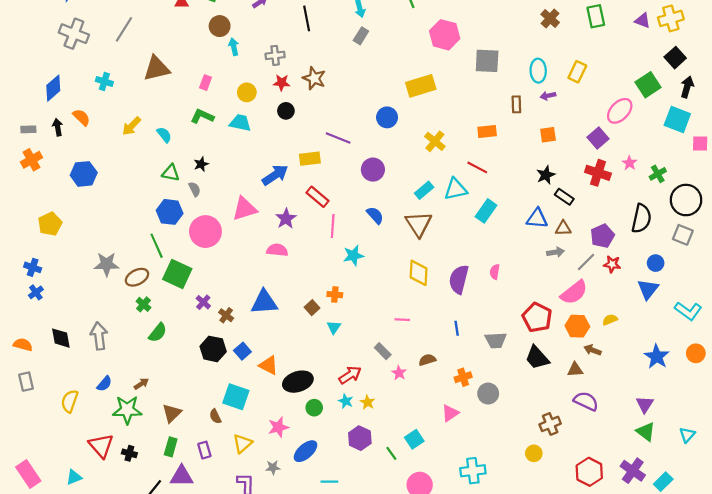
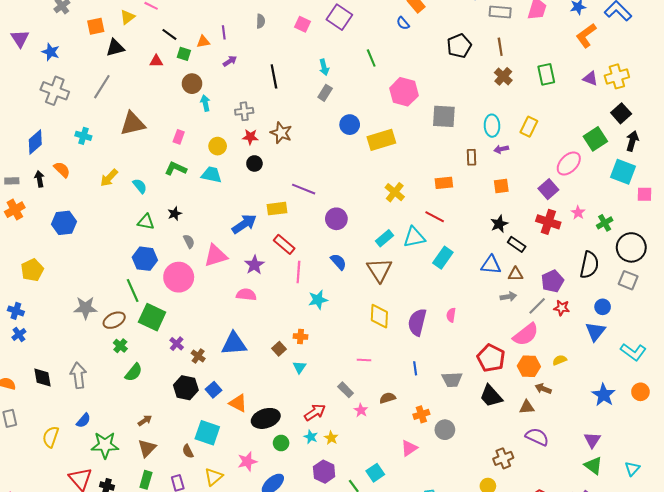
blue circle: (387, 117) -> (350, 125), moved
gray semicircle: (195, 189) -> (189, 241), moved
brown arrow: (141, 384) -> (145, 420), moved

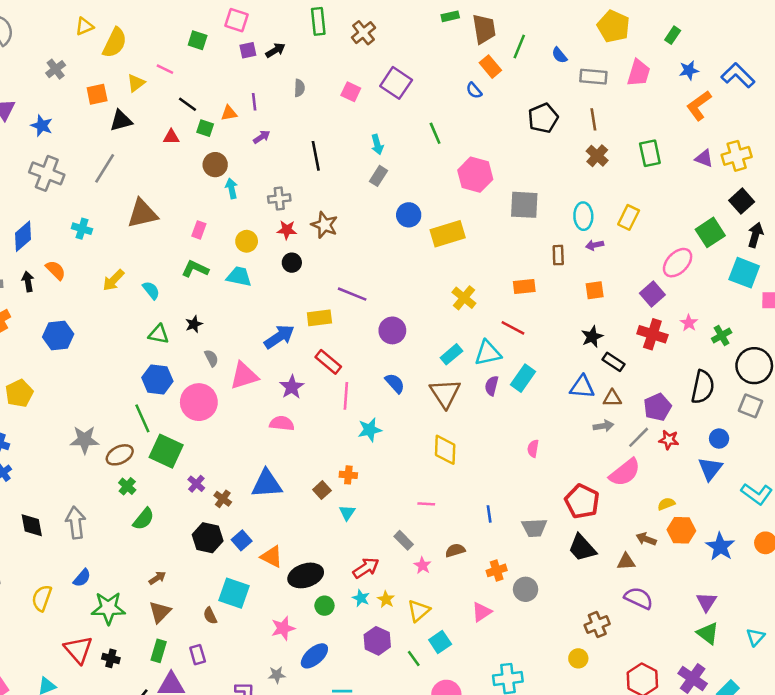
purple semicircle: (417, 322) -> (492, 386), moved, size x0.6
orange hexagon: (529, 366) -> (681, 530), moved
yellow triangle: (213, 477) -> (419, 611), moved

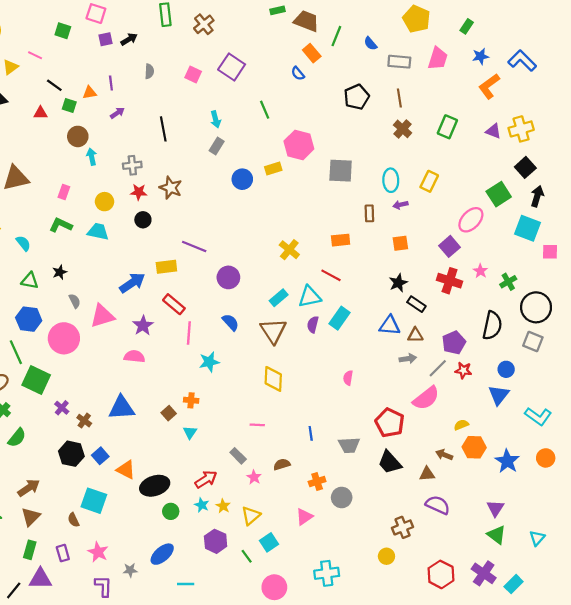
brown trapezoid: (484, 29) -> (306, 21), turned -60
green rectangle: (650, 153) -> (447, 127), turned 35
yellow rectangle: (448, 234) -> (273, 168), moved, size x0.6
brown arrow: (157, 578) -> (29, 488), size x1.5
pink star: (283, 628) -> (98, 552), moved, turned -30

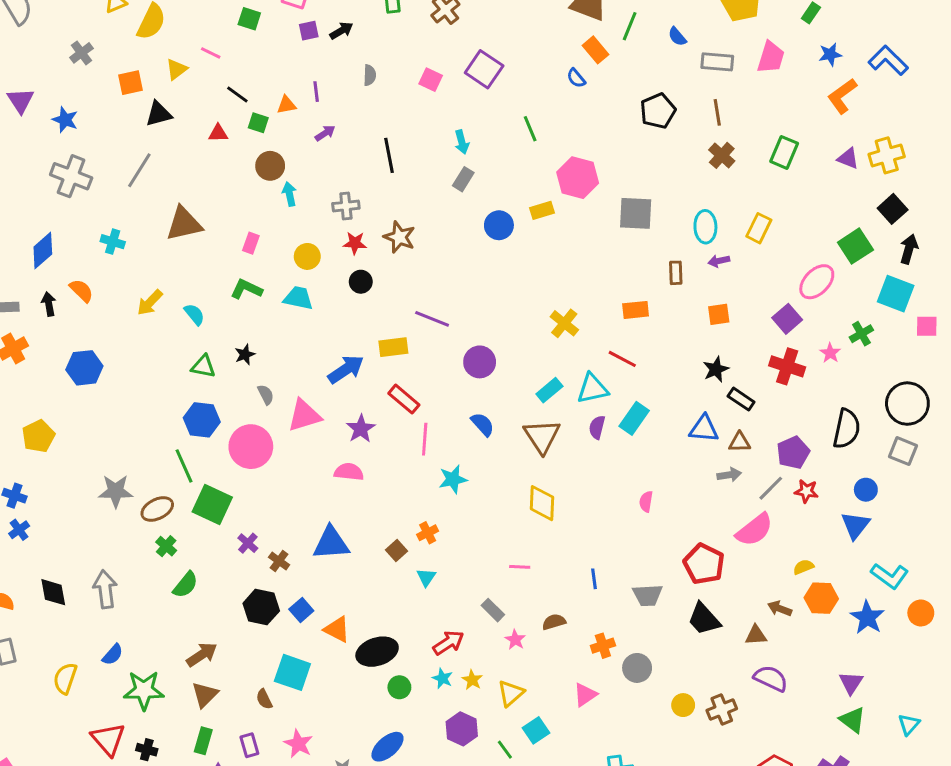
green cross: (508, 282) -> (861, 334), moved
orange cross: (191, 400) -> (428, 533), turned -32
cyan L-shape: (538, 416) -> (890, 576), moved
yellow circle: (386, 556) -> (683, 705), moved

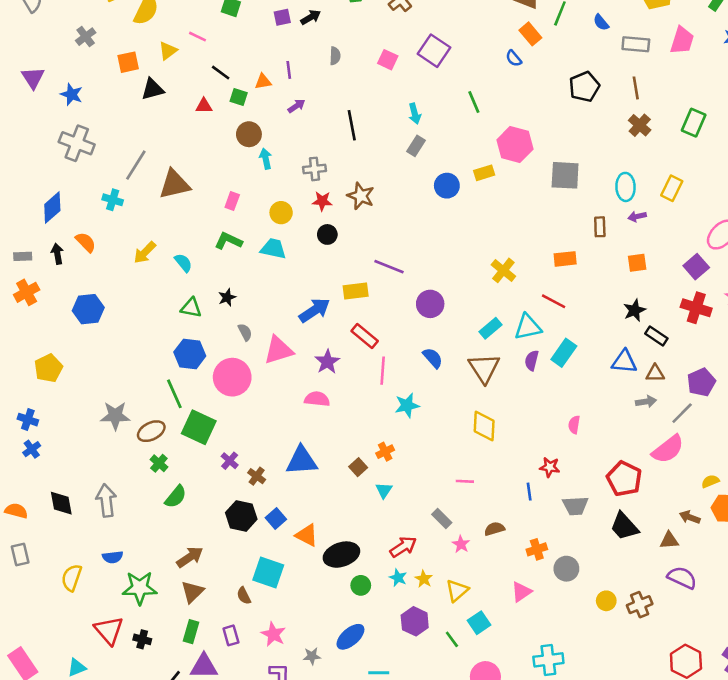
gray line: (139, 170) -> (136, 165), moved
red star: (806, 491) -> (550, 467), moved
blue semicircle: (113, 655) -> (113, 557), turned 42

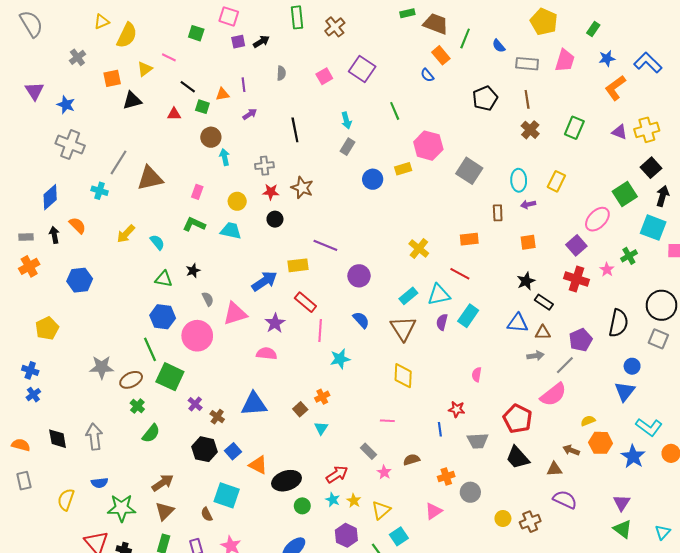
pink square: (388, 60) -> (324, 76), turned 35
gray square: (565, 175) -> (469, 171), turned 30

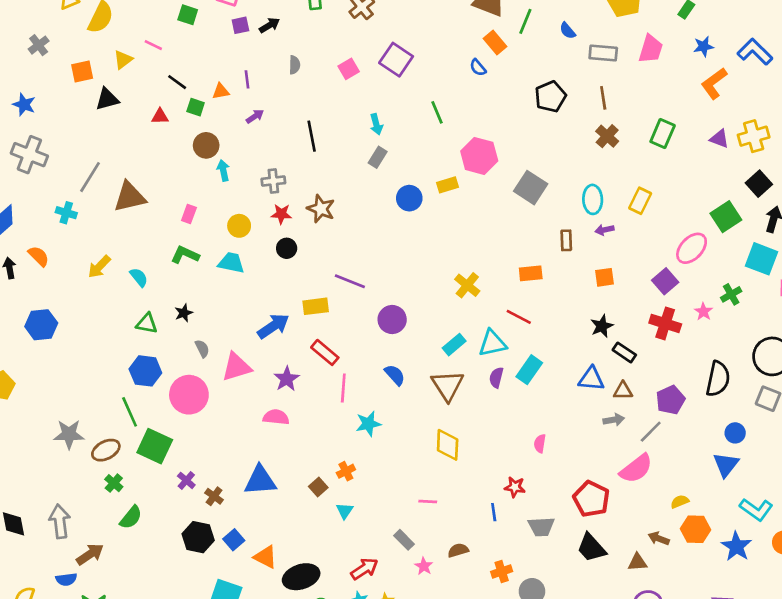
brown arrow: (163, 483) -> (90, 554), moved

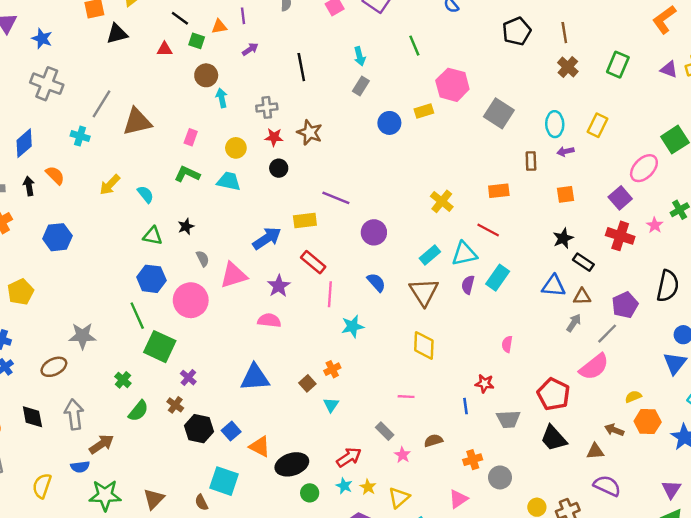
gray arrow: (614, 420) -> (574, 323), turned -48
brown ellipse: (106, 450) -> (54, 367), moved
brown cross: (214, 496) -> (175, 405), moved

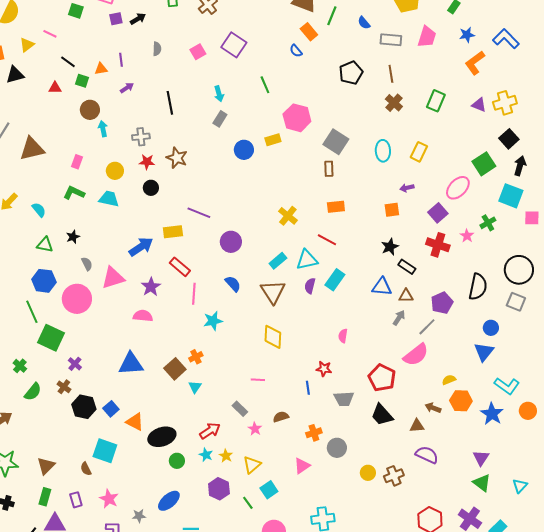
purple arrow: (565, 151) -> (407, 188), moved
brown rectangle: (531, 161) -> (329, 169), moved
brown square: (307, 383) -> (175, 369), size x1.5

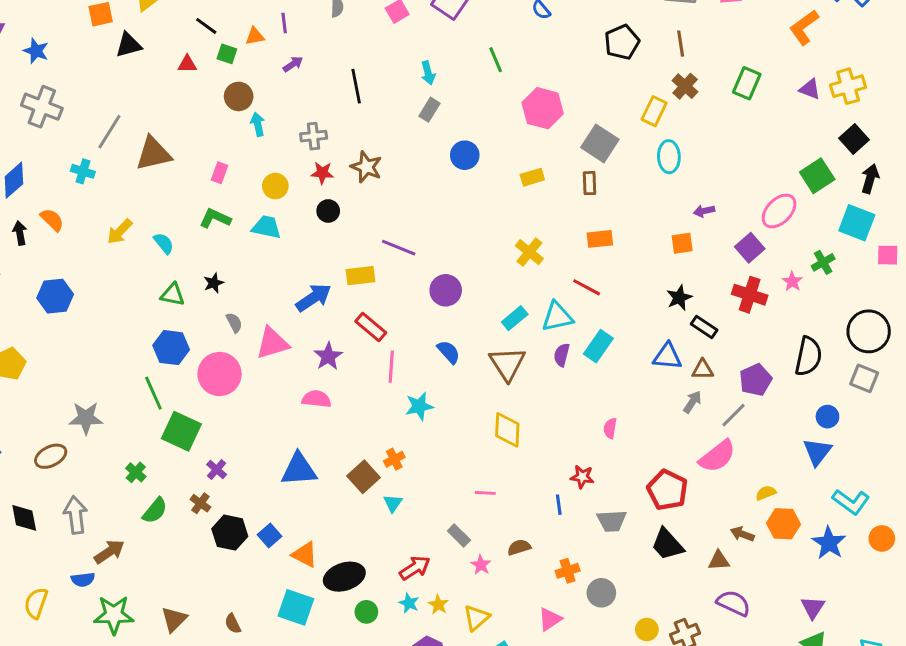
yellow rectangle: (273, 140) -> (532, 177), moved
yellow rectangle: (419, 152) -> (654, 111), moved
cyan square: (105, 451) -> (296, 607), moved

